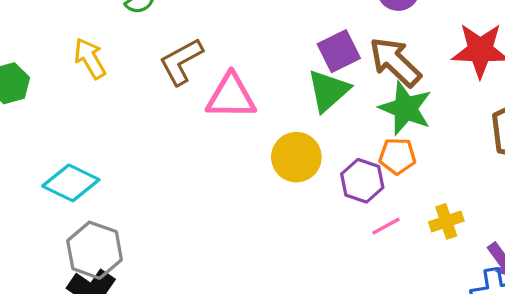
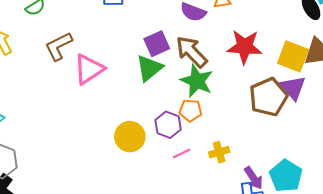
pink triangle: (231, 96) -> (89, 69), turned -36
yellow circle: (296, 157) -> (130, 137), moved

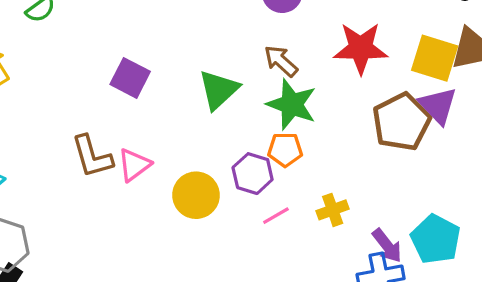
purple square: (157, 44) -> (130, 78), moved, turned -35
brown L-shape: (59, 46) -> (92, 156), moved, turned -76
brown arrow: (191, 52) -> (281, 61), size x0.7
pink triangle: (89, 69) -> (134, 165), moved, size x0.7

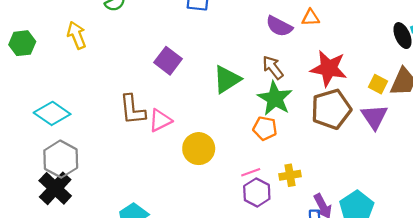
yellow square: (435, 58) -> (378, 84), size x0.6
brown pentagon: (401, 122) -> (331, 109), moved
purple hexagon: (253, 174) -> (257, 192), moved

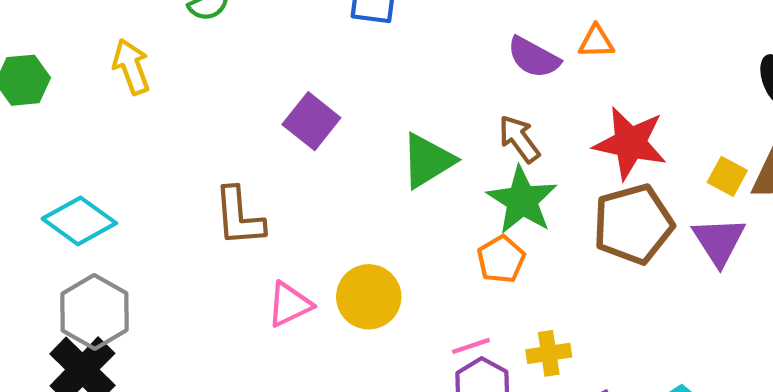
pink triangle: (160, 120) -> (289, 304), moved
orange pentagon: (265, 128) -> (501, 259), turned 30

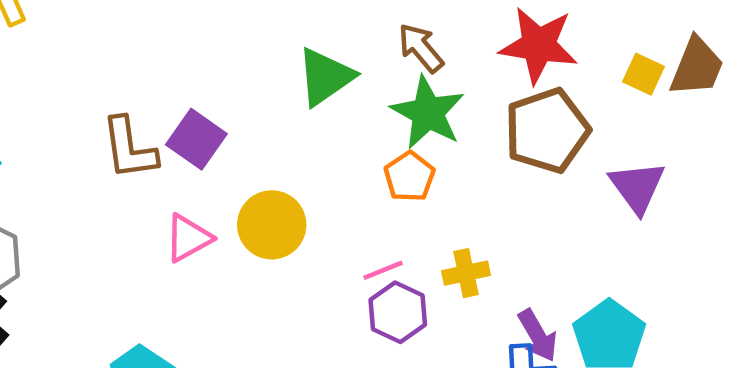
purple square: (311, 121) -> (196, 139), moved
purple triangle: (719, 241) -> (637, 187), moved

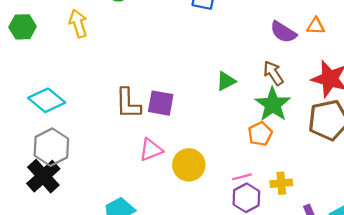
green triangle: (325, 77) -> (226, 81), size x0.7
purple square: (196, 139) -> (161, 103), turned -32
yellow circle: (272, 225) -> (189, 165), moved

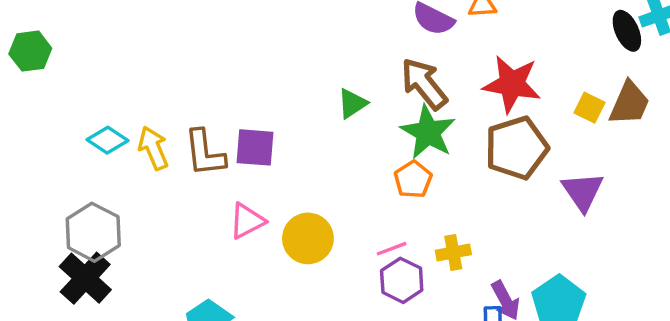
yellow arrow: (78, 23) -> (153, 148), moved
brown arrow: (273, 73) -> (424, 84), size x1.4
cyan diamond: (47, 100) -> (107, 140), moved, size x0.7

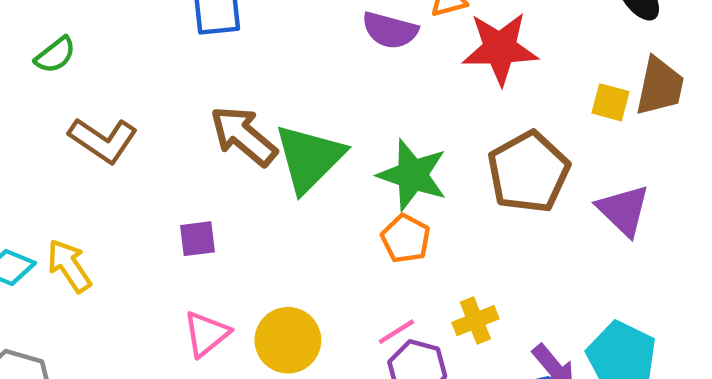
brown arrow: (424, 84) -> (244, 136), moved
red star: (512, 84) -> (500, 48), moved
green triangle: (352, 103) -> (309, 158), size x1.8
purple square: (255, 147) -> (197, 239), size x0.7
brown L-shape: (205, 153) -> (103, 140), moved, turned -38

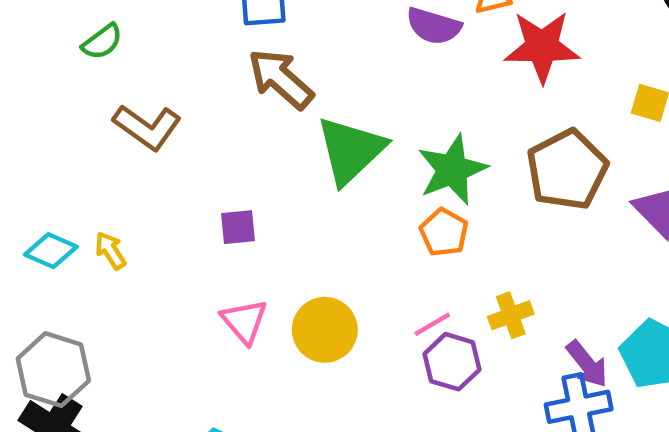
brown arrow: (244, 136) -> (281, 79), moved
green star: (412, 175) -> (452, 170), turned 30
yellow arrow: (69, 266) -> (110, 250), size x0.7
pink triangle: (206, 334) -> (244, 321), turned -33

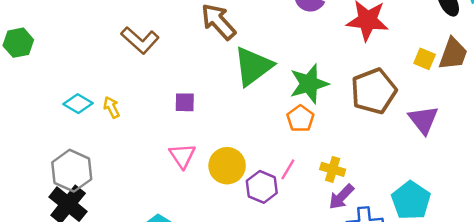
yellow cross: (511, 315) -> (333, 169), turned 30
pink line: (432, 324) -> (288, 169), turned -35
purple hexagon: (452, 362) -> (262, 187), moved
purple arrow: (587, 364) -> (341, 197), moved, turned 76

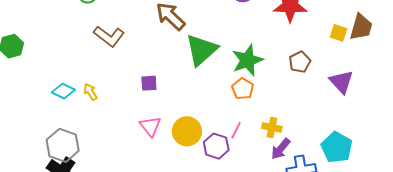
brown pentagon: (374, 91) -> (300, 62), size x0.6

